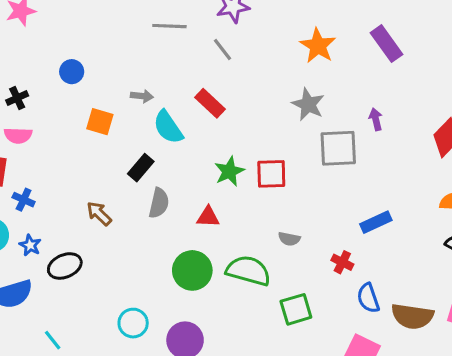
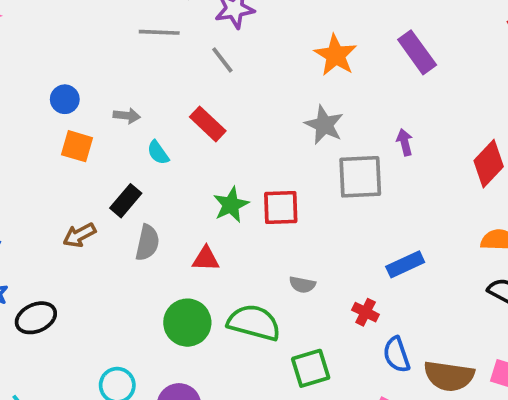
blue circle: (72, 72) -> (65, 99), moved
cyan semicircle: (168, 127) -> (158, 153), size x0.6
brown arrow: (99, 213) -> (79, 235), moved, turned -72

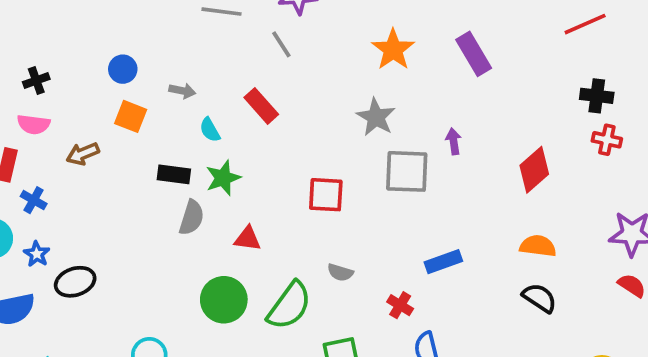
black rectangle: (126, 201) -> (174, 174), turned 52
green star: (231, 205) -> (223, 178), moved
brown arrow: (79, 235) -> (83, 154), moved
green semicircle: (254, 323) -> (289, 306), turned 106

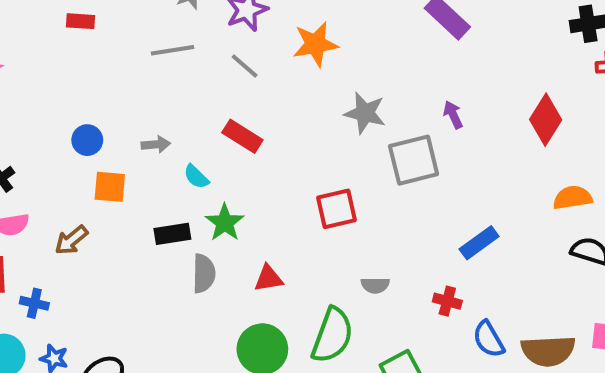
orange star: (393, 50) -> (315, 44), moved, turned -30

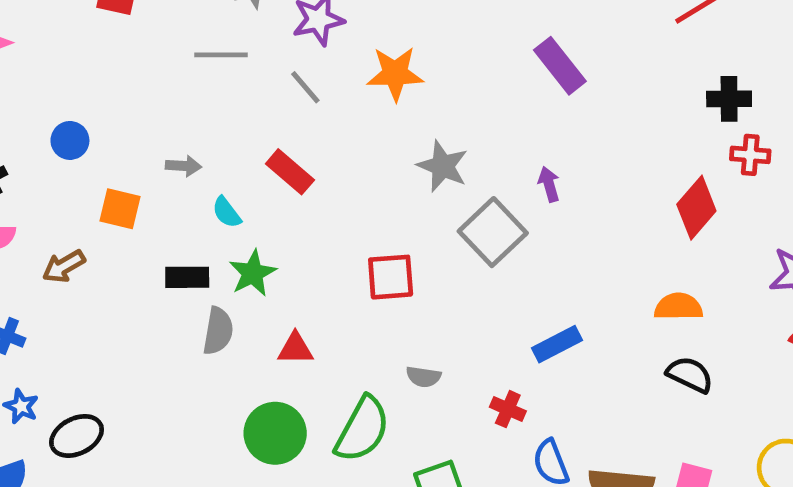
red diamond: (546, 120) -> (696, 208), moved
blue circle: (87, 140) -> (70, 140), moved
gray square: (414, 160) -> (493, 232), turned -38

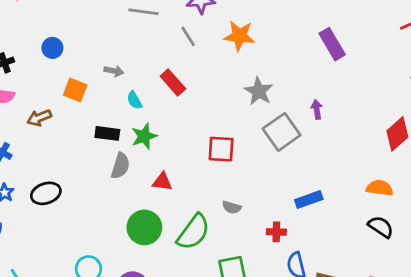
red cross: (508, 409) -> (276, 232), turned -30
black ellipse: (77, 436) -> (46, 193), moved

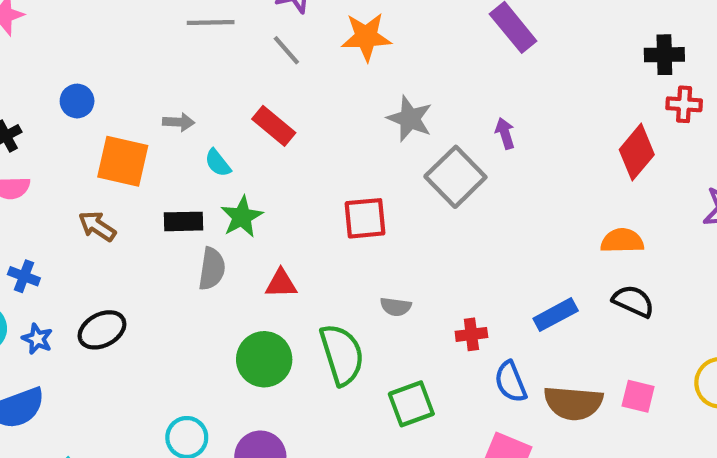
orange square: (75, 90) -> (123, 161), size x1.4
brown arrow: (39, 118) -> (97, 226), moved, turned 65
blue rectangle: (309, 200) -> (556, 315), moved
green semicircle: (193, 232) -> (342, 355), turned -45

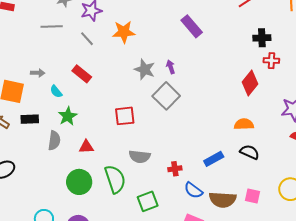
purple arrow: (505, 133) -> (171, 67), moved
black rectangle: (184, 221) -> (30, 119), moved
gray semicircle: (396, 307) -> (140, 157), size x1.5
blue semicircle: (511, 382) -> (193, 190), turned -30

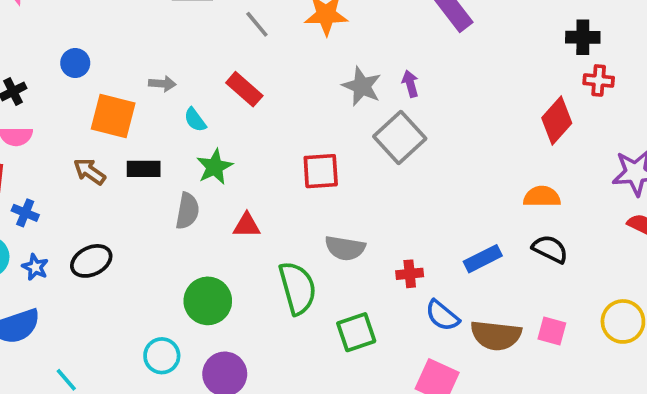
green circle: (79, 182) -> (208, 301), moved

